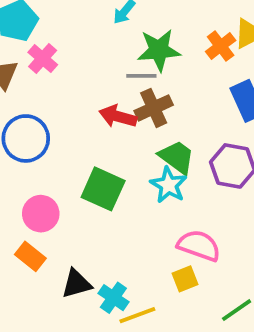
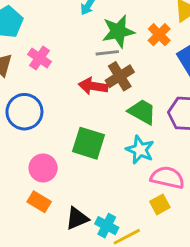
orange cross: (221, 46) -> (159, 35), moved
pink cross: (43, 58) -> (40, 58), moved
cyan star: (169, 185) -> (140, 150), moved

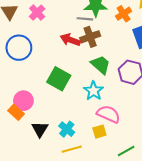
pink circle: (43, 168) -> (23, 101), moved
black triangle: (77, 218) -> (40, 129), turned -48
cyan cross: (107, 226) -> (67, 129), moved

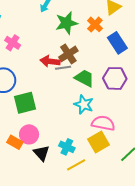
gray line: (85, 19) -> (63, 68), moved
green square: (59, 79) -> (25, 103), moved, turned -30
pink circle: (23, 101) -> (29, 134), moved
yellow square: (99, 132) -> (98, 142), size x1.5

